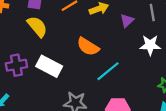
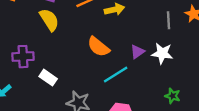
purple triangle: (127, 20) -> (137, 52), moved
white rectangle: (49, 66) -> (48, 78), moved, size x0.7

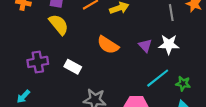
purple triangle: (137, 52) -> (145, 46), turned -32
cyan line: (116, 74) -> (158, 78), moved
white rectangle: (48, 78) -> (73, 67), moved

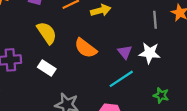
yellow semicircle: (59, 25) -> (47, 33), moved
cyan line: (158, 78) -> (121, 79), moved

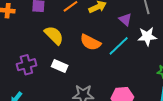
purple triangle: (125, 52) -> (125, 19), moved
cyan line: (121, 79) -> (119, 46), moved

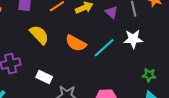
purple triangle: (125, 19) -> (111, 12), moved
white rectangle: (60, 66) -> (44, 77), moved

